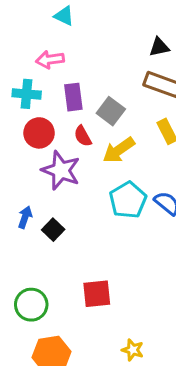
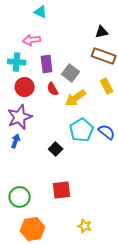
purple star: (61, 170) -> (20, 117), moved, turned 30
black square: (53, 230) -> (56, 149), moved

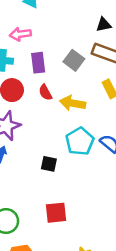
gray square: (71, 73) -> (74, 60), moved
yellow arrow: (76, 98) -> (73, 103), turned 45
black square: (56, 149) -> (49, 164), turned -32

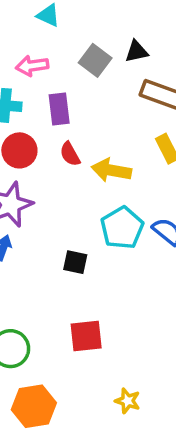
black triangle: (104, 25) -> (137, 51), moved
gray square: (74, 60) -> (95, 60), moved

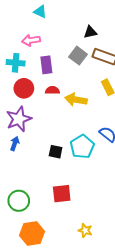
gray square: (95, 60) -> (78, 56), moved
red semicircle: (70, 154) -> (52, 90), turned 120
cyan pentagon: (122, 228) -> (82, 147), moved

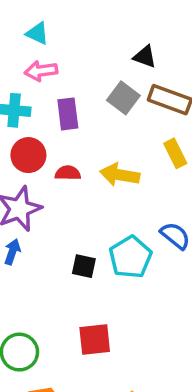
cyan triangle: (40, 12) -> (37, 33), moved
black triangle: (90, 32) -> (145, 57), turned 32
red semicircle: (52, 90) -> (68, 173), moved

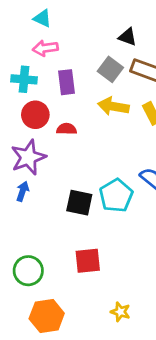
yellow arrow: (120, 175) -> (113, 106), moved
black square: (84, 266) -> (79, 203), size x1.4

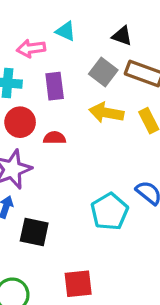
cyan triangle: (42, 18) -> (66, 31), moved
black square: (79, 203) -> (34, 232), moved

